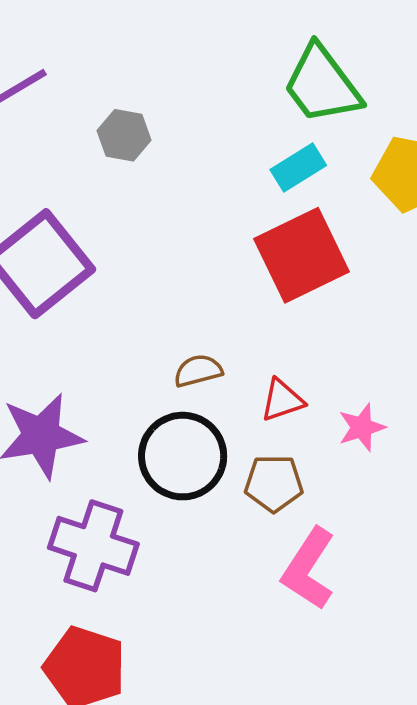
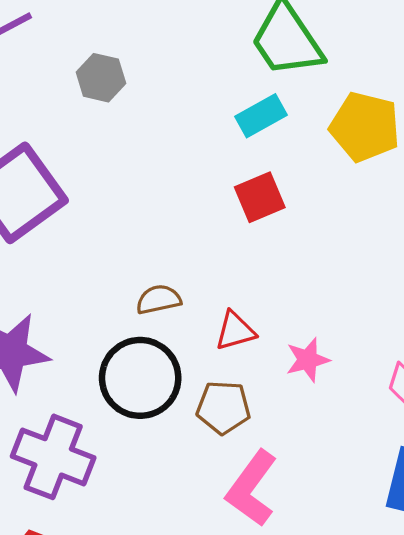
red square: (301, 255) -> (260, 197), size x0.6

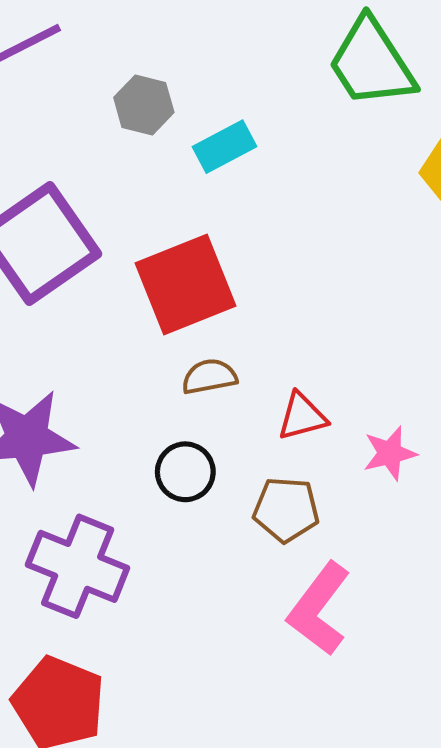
cyan rectangle: (261, 116) -> (225, 147), moved
red square: (260, 197) -> (185, 285), moved, size x1.6
black circle: (140, 378) -> (185, 472), size x0.6

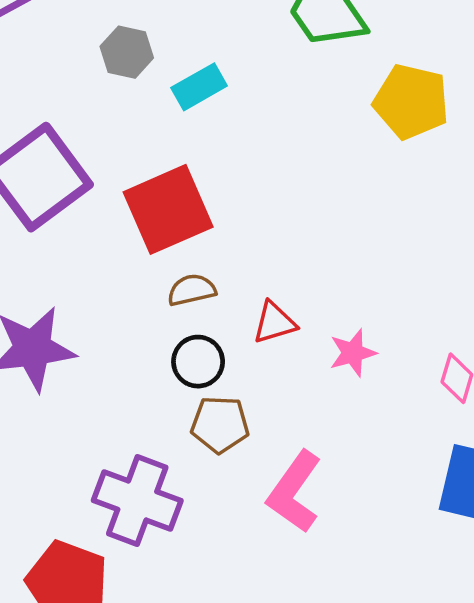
black circle: (185, 472) -> (198, 362), moved
brown pentagon: (286, 510) -> (220, 424), moved
purple cross: (78, 566) -> (137, 500), moved

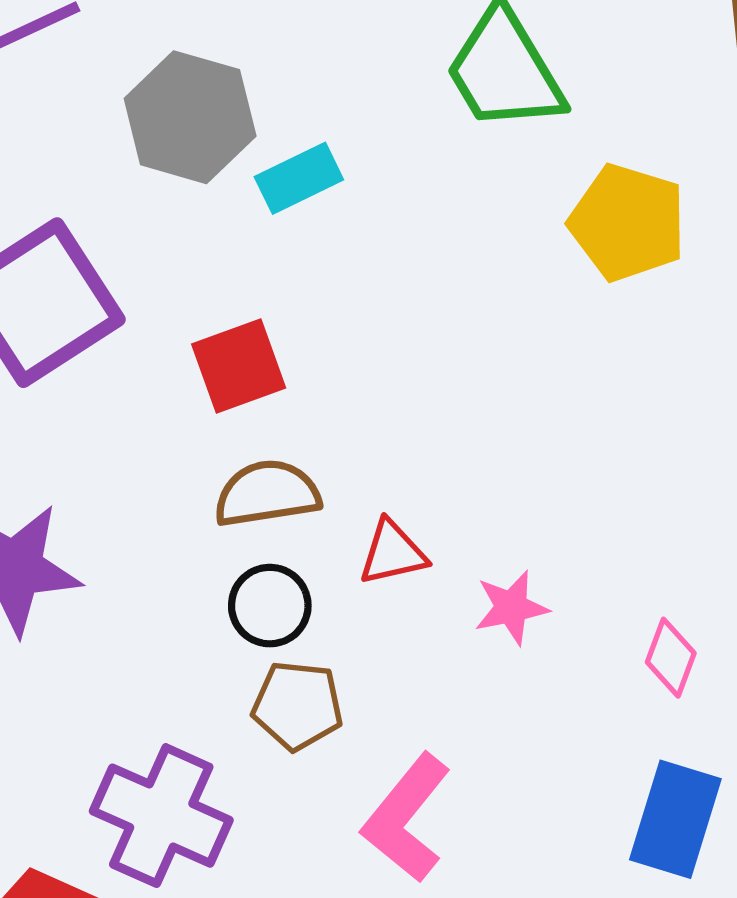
gray hexagon: (127, 52) -> (190, 117), size x1.6
red square: (168, 209) -> (239, 366), size x0.7
brown semicircle: (192, 290) -> (267, 494), size x1.4

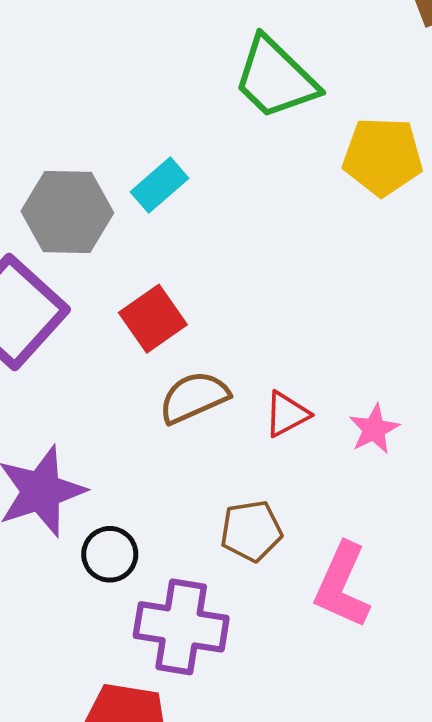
gray hexagon: (190, 117) -> (67, 212), moved
black circle: (270, 606) -> (110, 554), moved

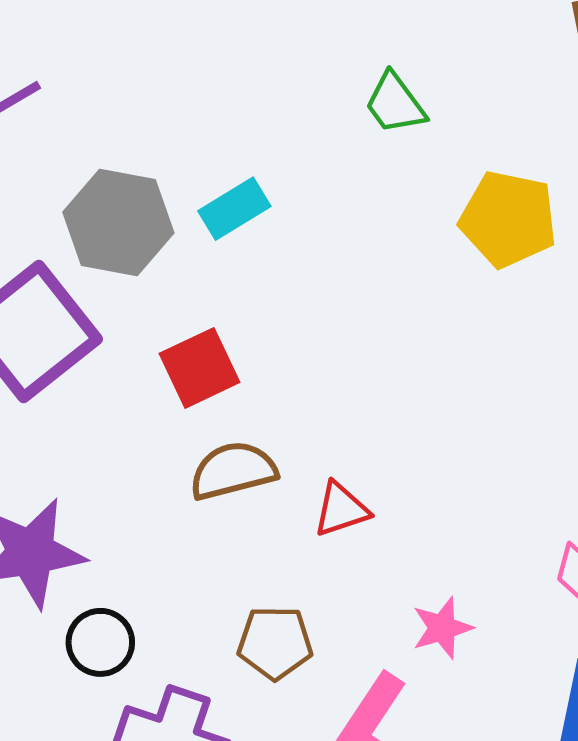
green trapezoid: (275, 78) -> (395, 103), size x0.6
pink star: (374, 429) -> (442, 628), moved

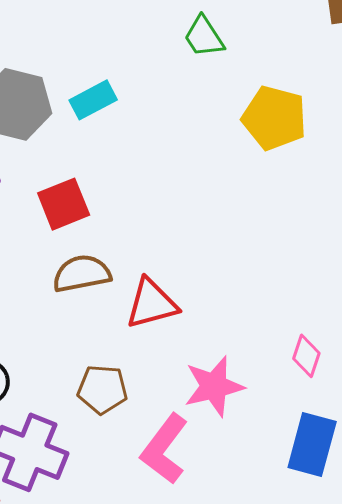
red triangle: (341, 509) -> (152, 304), size x1.4
pink star: (442, 628) -> (214, 386), size x1.5

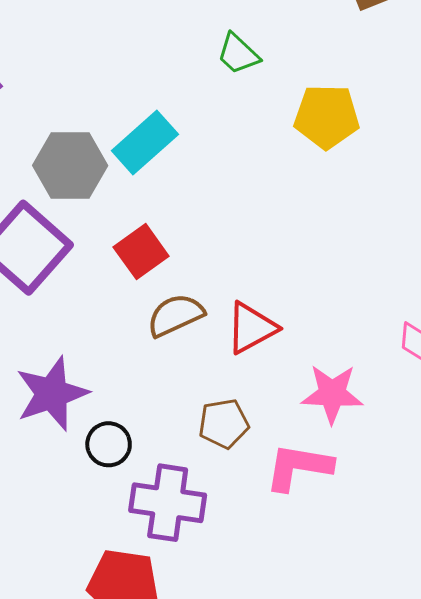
cyan rectangle: (93, 100) -> (145, 142), size x1.4
pink star: (214, 386) -> (332, 394), turned 30
pink L-shape: (164, 449) -> (299, 467), turned 76

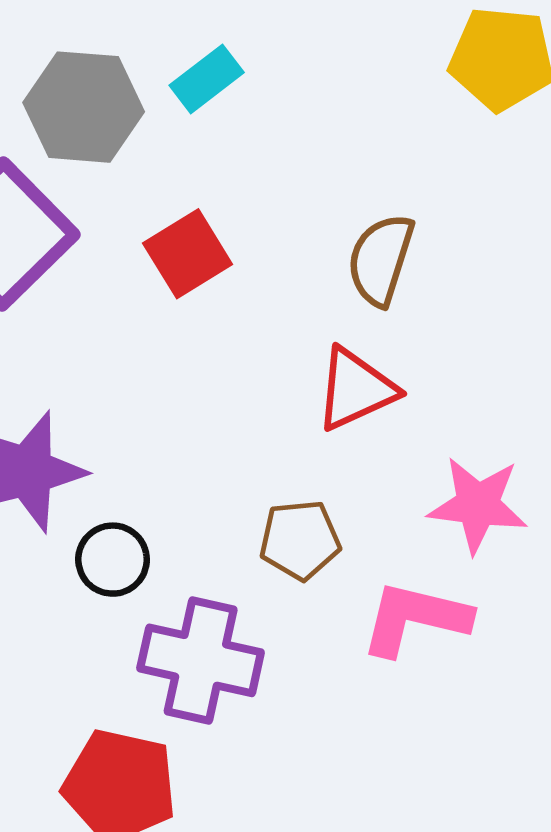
cyan rectangle: (145, 142) -> (207, 79), size x0.7
brown semicircle: (175, 315) -> (381, 260), moved, turned -52

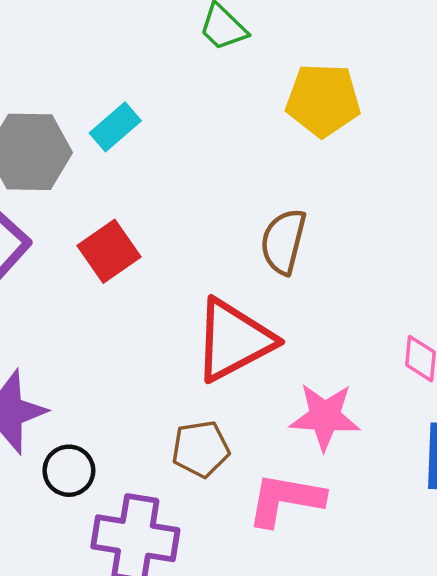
brown semicircle: (381, 260) -> (283, 241), moved
red triangle: (356, 389) -> (234, 340), size x1.4

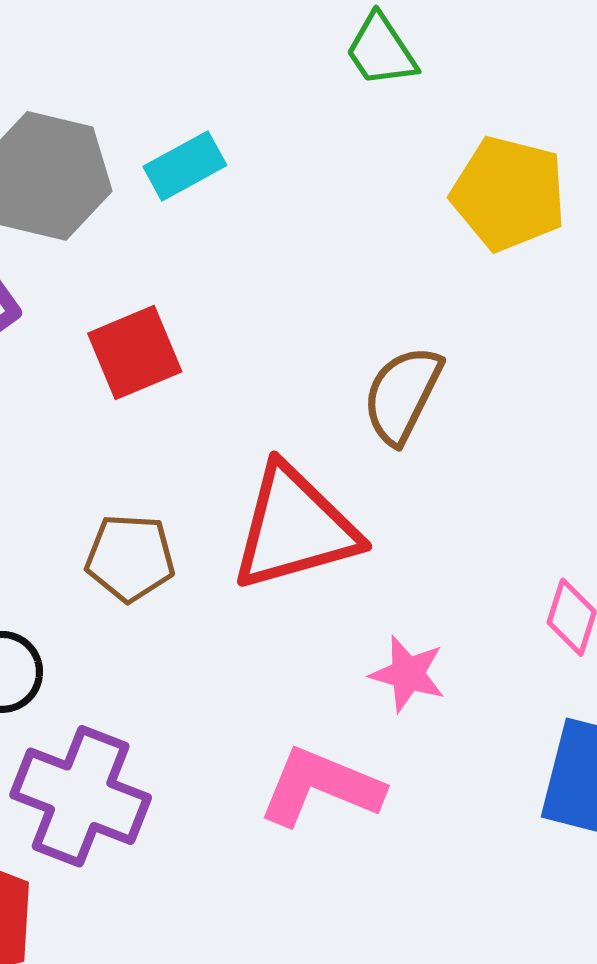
pink star: (325, 417) -> (408, 674), size x0.7
brown pentagon: (201, 449) -> (130, 558), moved

